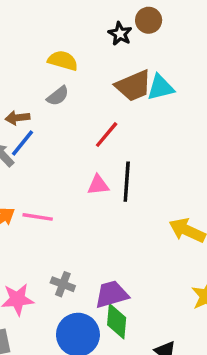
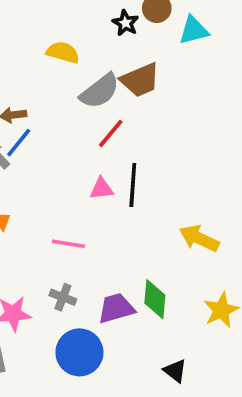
cyan triangle: (160, 87) -> (194, 30), moved
gray semicircle: (58, 96) -> (100, 91), moved, size x1.6
pink line: (38, 217) -> (68, 244), moved
green diamond: (117, 321) -> (155, 299), moved

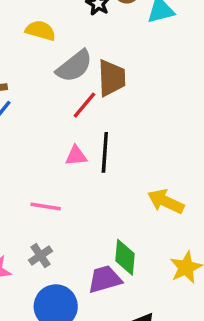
brown trapezoid: (140, 80) -> (112, 78), moved, turned -69
gray cross: (63, 297) -> (40, 256), turned 35
purple trapezoid: (116, 308) -> (105, 279), moved

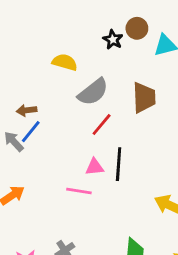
brown trapezoid: (112, 78) -> (144, 98), moved
pink line: (46, 207) -> (79, 191), moved

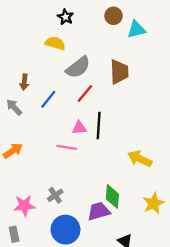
black star: (113, 40) -> (65, 17), moved
brown arrow: (27, 110) -> (24, 82), turned -77
blue line: (31, 132) -> (48, 99), moved

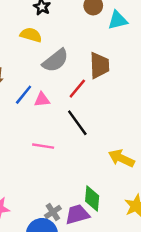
red line: (85, 94) -> (77, 89), moved
black line: (99, 126) -> (77, 123), turned -40
pink triangle: (79, 128) -> (42, 100), moved
gray cross: (55, 195) -> (53, 212), moved

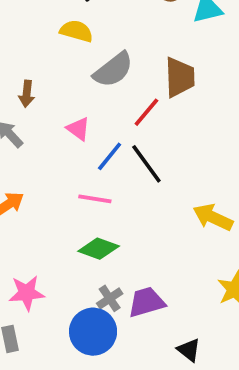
blue line: (24, 95) -> (110, 156), moved
pink triangle: (42, 100) -> (78, 129), moved, turned 42
green diamond: (92, 199) -> (99, 249), moved, turned -75

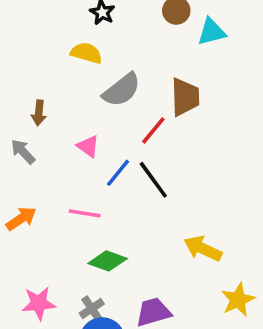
pink line: (95, 199) -> (85, 213), moved
yellow arrow: (213, 217) -> (203, 249), moved
gray cross: (110, 298) -> (92, 309), moved

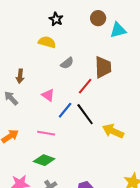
gray semicircle: (122, 90) -> (67, 63), size x0.6
yellow arrow: (203, 249) -> (113, 131), moved
green diamond: (108, 261) -> (44, 160), moved

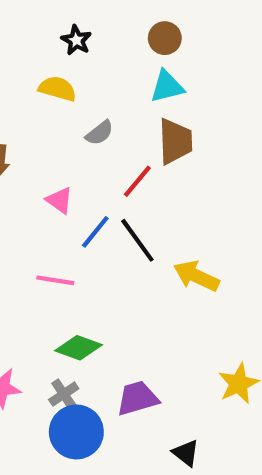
cyan triangle: (118, 30) -> (167, 87), moved
green diamond: (44, 160) -> (78, 348), moved

